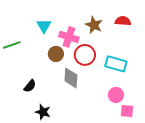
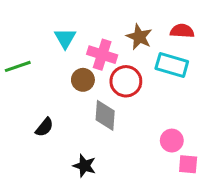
cyan rectangle: (116, 64) -> (172, 65), moved
black star: (43, 112) -> (84, 166), moved

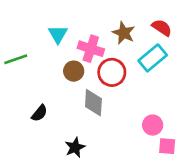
red semicircle: (182, 31) -> (162, 28), turned 30
cyan rectangle: (172, 65) -> (153, 58), turned -56
black star: (84, 166) -> (75, 147), turned 30

